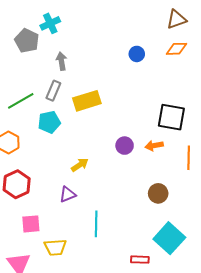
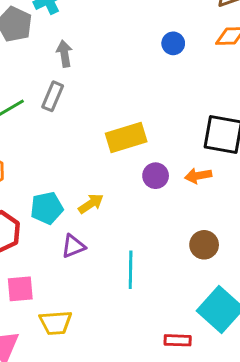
yellow rectangle: (87, 101) -> (126, 137), moved
cyan pentagon: (49, 122) -> (47, 208), moved
cyan line: (96, 224) -> (131, 270), moved

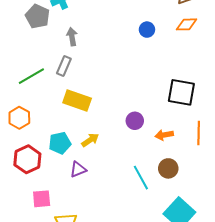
yellow rectangle: (126, 137) -> (77, 100), moved, turned 36
orange arrow: (198, 176) -> (164, 135), moved
cyan line: (131, 270) -> (141, 178), moved, turned -30

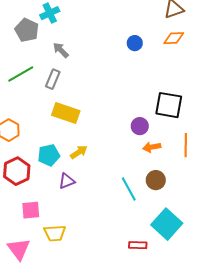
gray arrow: (72, 37) -> (61, 50), turned -36
green line: (31, 76) -> (21, 74), moved
purple circle: (135, 121) -> (140, 126), moved

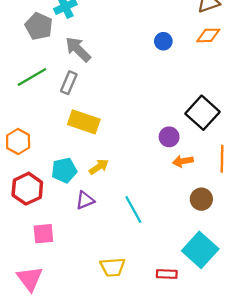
gray arrow: (61, 50) -> (78, 49), size x1.4
black square: (169, 105) -> (202, 113), turned 32
brown circle: (156, 180) -> (201, 199), moved
cyan line: (129, 189) -> (133, 209), moved
yellow trapezoid: (55, 233) -> (113, 267), moved

